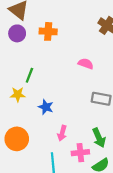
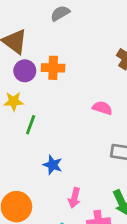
purple circle: (17, 33) -> (25, 71), moved
yellow star: (18, 94) -> (14, 101), moved

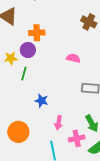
purple circle: (25, 71) -> (28, 50), moved

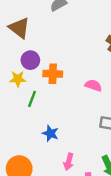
orange cross: (37, 33) -> (53, 74), moved
purple circle: (28, 50) -> (30, 60), moved

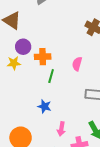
pink semicircle: (93, 85) -> (77, 64), turned -88
green line: (32, 99) -> (51, 76), moved

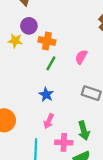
blue star: (44, 106) -> (46, 95), moved

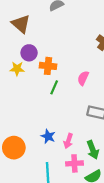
blue star: (46, 95) -> (48, 136), moved
pink arrow: (49, 121) -> (68, 141), moved

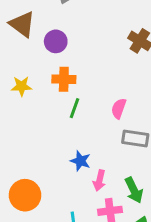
purple circle: (29, 53) -> (56, 41), moved
pink semicircle: (83, 78) -> (119, 108), moved
blue star: (48, 136) -> (81, 161), moved

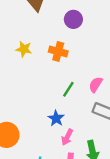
purple circle: (56, 41) -> (73, 19), moved
green line: (74, 108) -> (68, 89), moved

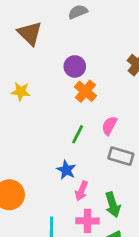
purple circle: (73, 19) -> (75, 66), moved
orange cross: (58, 52) -> (85, 91), moved, turned 30

